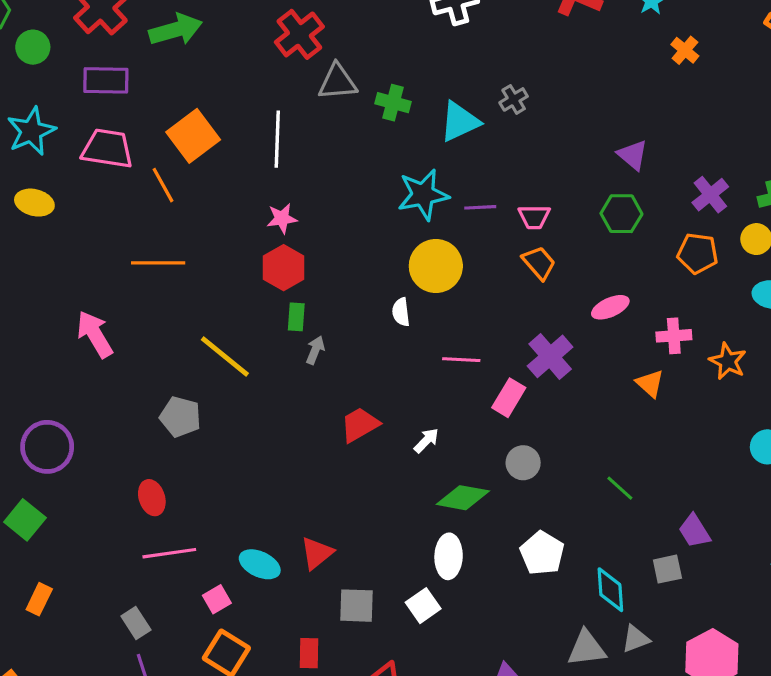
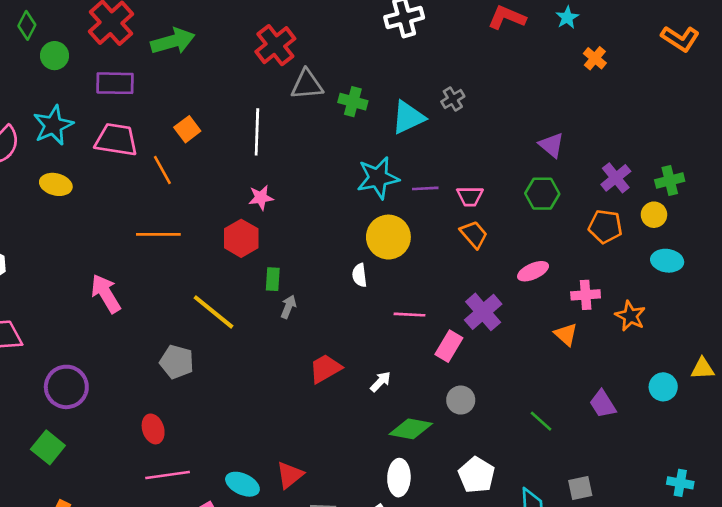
orange square: (193, 136) -> (187, 129), size x0.6
red hexagon: (284, 268) -> (241, 238), moved
purple trapezoid: (694, 531) -> (603, 404), moved

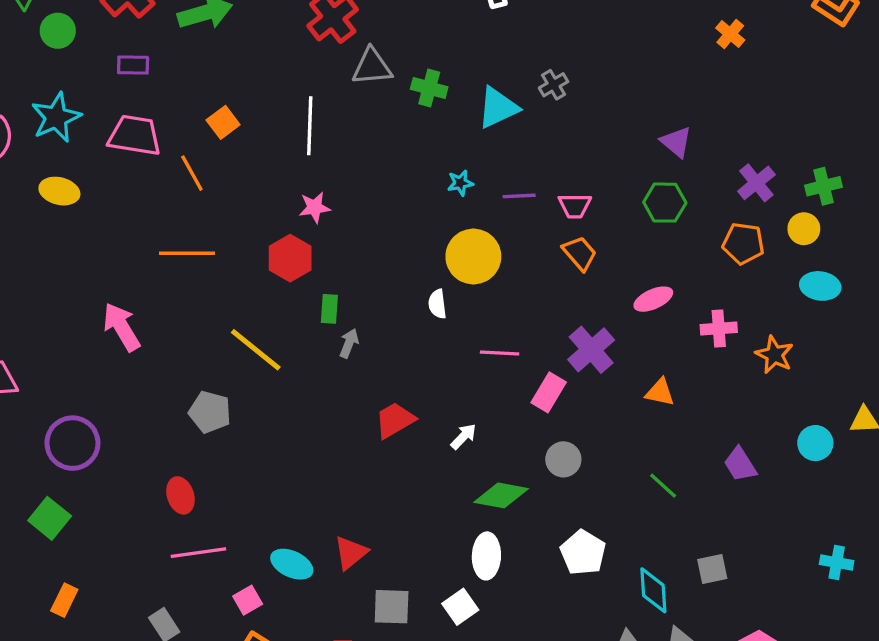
purple rectangle: (115, 83) -> (133, 65), size x0.7
cyan star: (378, 178) -> (460, 183), size x0.5
orange triangle: (566, 334) -> (660, 392), moved, turned -30

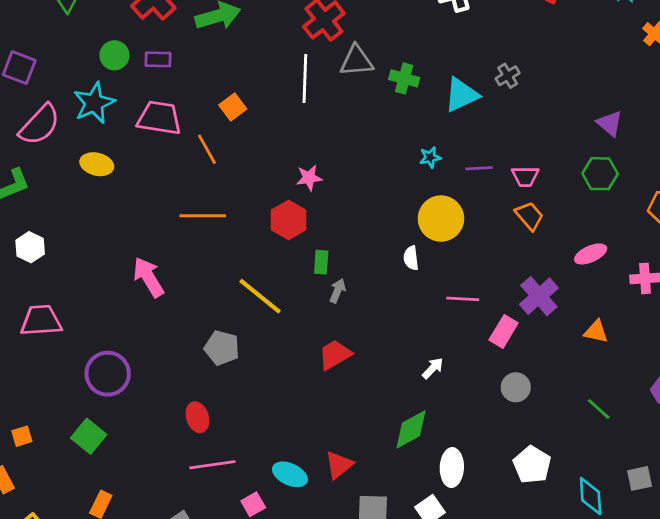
green circle: (58, 31) -> (114, 55), moved
white line: (310, 126) -> (305, 78), moved
red trapezoid: (395, 420) -> (335, 355), moved
green diamond: (501, 495) -> (411, 429), moved, turned -39

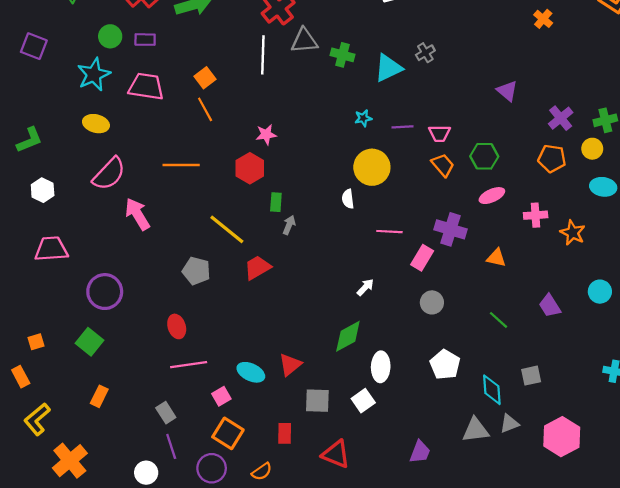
pink semicircle: (40, 125) -> (109, 174), moved
orange line: (207, 149) -> (205, 109), moved
green hexagon: (600, 174) -> (484, 156), moved
purple cross: (539, 296) -> (450, 229), turned -32
red trapezoid: (335, 355) -> (257, 268), moved

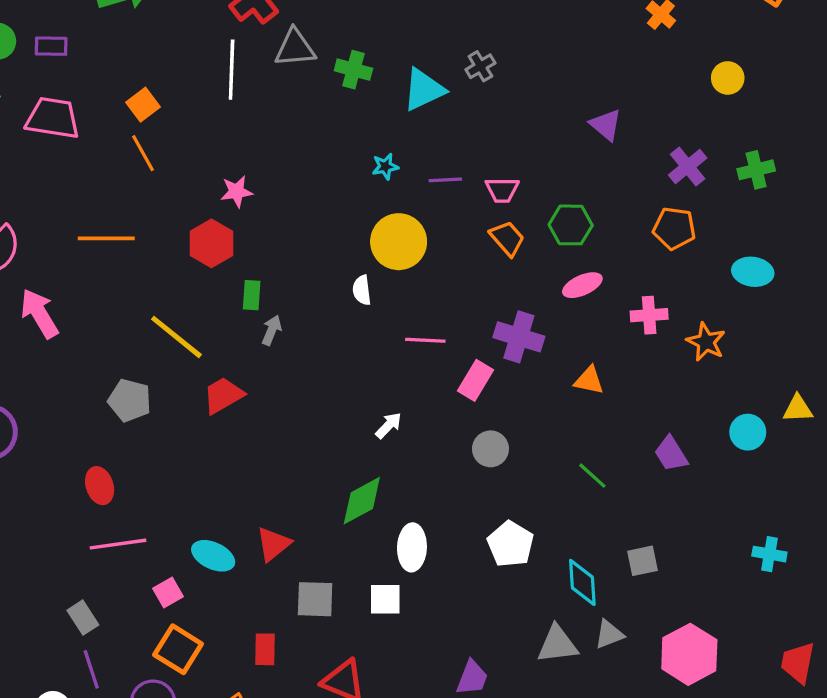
yellow circle: (592, 149) -> (728, 78), moved
white square: (363, 401) -> (385, 599), turned 35

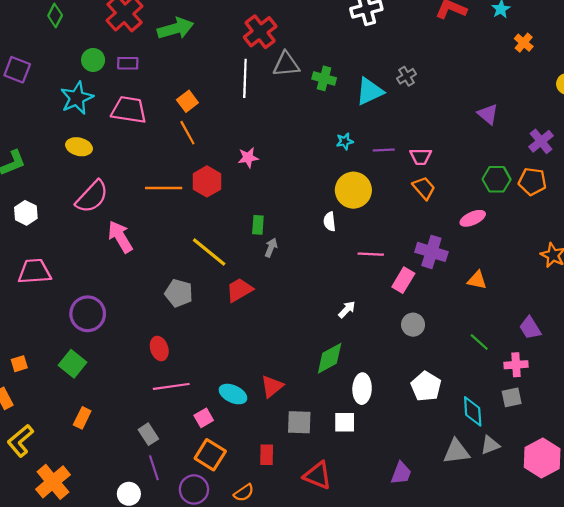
green hexagon: (571, 225) -> (497, 179), moved
red hexagon: (211, 243) -> (207, 181), moved
pink cross: (649, 315) -> (516, 365), moved

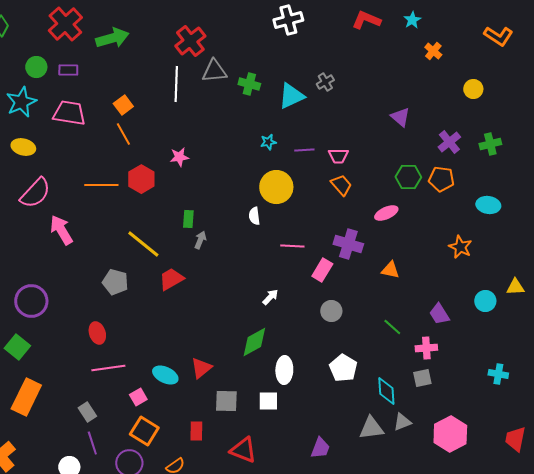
orange rectangle: (82, 418) -> (26, 397), size x1.8

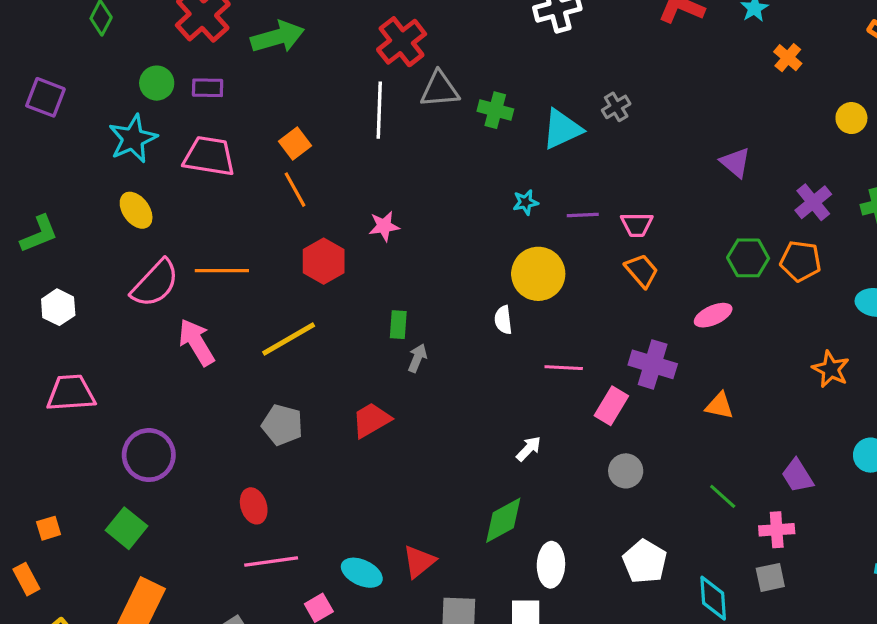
yellow ellipse: (23, 147) -> (136, 210), turned 40
orange line: (101, 185) -> (222, 271), moved
yellow line: (143, 244) -> (289, 339), moved, turned -69

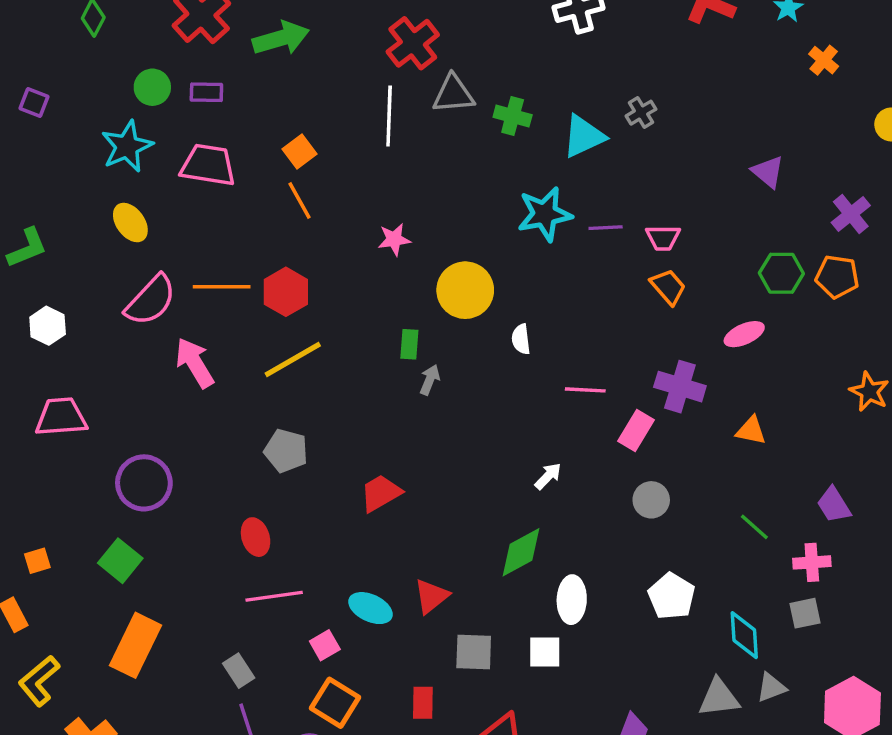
purple square: (45, 97) -> (34, 102), size x0.7
cyan star: (526, 202) -> (545, 214), size x2.0
red hexagon: (324, 261) -> (286, 292), moved
yellow circle: (538, 274) -> (465, 290), moved
red trapezoid: (371, 420) -> (381, 493), moved

